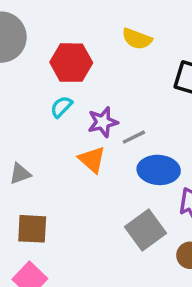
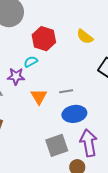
purple star: (103, 122) -> (16, 76), moved
blue ellipse: (159, 170) -> (74, 114), turned -30

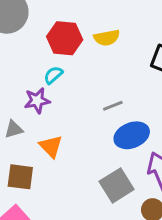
yellow semicircle: (85, 37) -> (107, 38), moved, turned -36
orange triangle: (39, 97) -> (51, 146), moved

